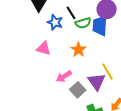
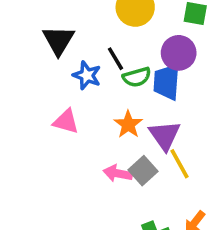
pink arrow: (64, 76) -> (118, 173), moved, turned 42
purple triangle: (97, 82) -> (165, 135), moved
gray square: (78, 90) -> (143, 171), moved

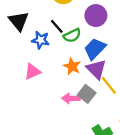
blue trapezoid: (167, 82) -> (95, 49), moved, turned 50
pink triangle: (66, 121) -> (33, 71), turned -30

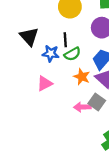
black line: (57, 26) -> (65, 40), turned 40
green semicircle: (72, 36) -> (72, 54), moved

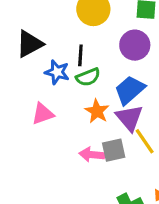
black triangle: (29, 37) -> (29, 44), turned 36
gray square: (97, 102) -> (114, 150), turned 35

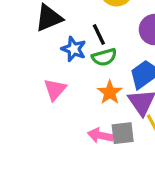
black line: (80, 55) -> (99, 34), turned -35
pink triangle: (43, 114) -> (55, 89), turned -35

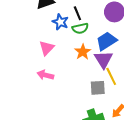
gray square: (123, 133) -> (98, 88), moved
pink arrow: (100, 135) -> (45, 75), moved

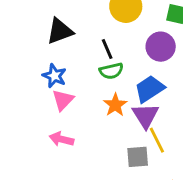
blue star: (60, 22) -> (54, 76), moved

